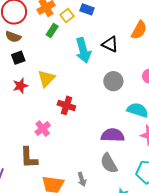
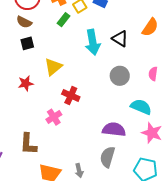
red star: (20, 86) -> (26, 83), moved
pink cross: (43, 129) -> (54, 117), moved
gray semicircle: (109, 163) -> (107, 157), turned 40

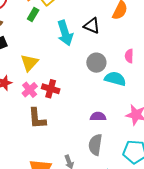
cyan semicircle: (141, 107) -> (115, 79), moved
pink cross: (54, 117) -> (30, 90), moved
purple semicircle: (114, 129) -> (98, 117), size x0.7
brown L-shape: (28, 144) -> (37, 118), moved

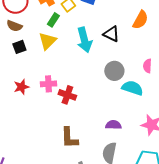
yellow triangle: (29, 63) -> (47, 41), moved
pink cross: (30, 90) -> (48, 84), moved, turned 35
brown L-shape: (37, 118) -> (69, 138), moved

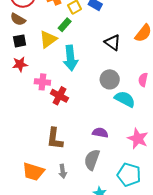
green rectangle: (53, 20) -> (65, 25), moved
cyan arrow: (84, 40) -> (71, 58), moved
red star: (21, 87) -> (20, 64), moved

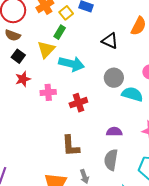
black square: (20, 41) -> (18, 56), turned -32
cyan arrow: (71, 58) -> (71, 64), turned -60
red cross: (59, 96) -> (78, 103), moved, turned -36

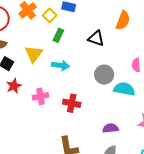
green rectangle: (60, 32) -> (58, 35), moved
cyan arrow: (71, 64) -> (60, 65), size x0.7
red cross: (78, 103) -> (72, 103), turned 36

